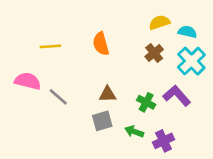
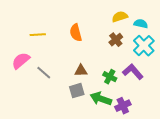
pink semicircle: (28, 81) -> (21, 61), turned -54
green arrow: (134, 132) -> (101, 99), size x1.5

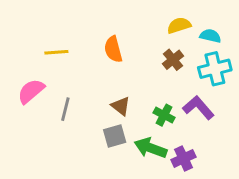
cyan cross: (144, 46) -> (215, 69), turned 30
brown triangle: (81, 71) -> (121, 106), turned 40
gray line: (44, 73) -> (65, 109), turned 63

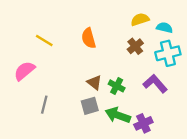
yellow line: (56, 52) -> (44, 40), turned 36
gray line: (65, 109) -> (44, 105), moved
green cross: (164, 115) -> (117, 86), moved

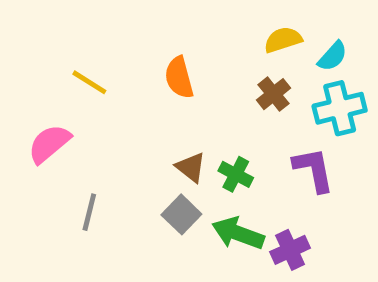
cyan semicircle: (164, 28) -> (333, 56), turned 119
purple L-shape: (155, 84) -> (314, 170), turned 30
gray square: (90, 106) -> (181, 214), turned -30

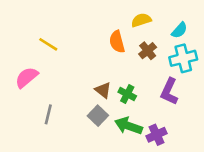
yellow semicircle: (283, 40) -> (141, 20), moved
orange semicircle: (179, 78) -> (117, 42), moved
purple L-shape: (314, 170) -> (169, 91), turned -144

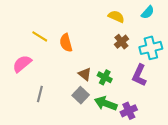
yellow semicircle: (141, 20) -> (116, 17), turned 42
cyan semicircle: (179, 30) -> (148, 12), moved
orange semicircle: (117, 42) -> (66, 43), moved

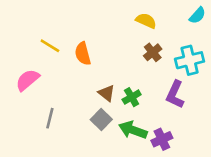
cyan semicircle: (148, 12) -> (197, 15), moved
green cross: (105, 77) -> (132, 97), turned 32

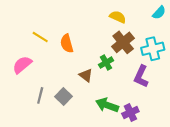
brown cross: (153, 52) -> (123, 42), size x1.5
green cross: (132, 97) -> (106, 63), moved
gray square: (101, 119) -> (64, 97), moved

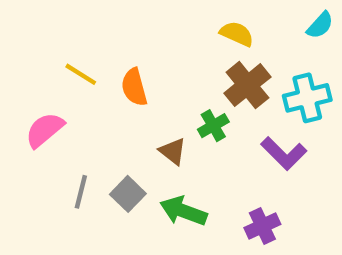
purple L-shape: (141, 76) -> (284, 153), turned -70
green arrow: (107, 105) -> (183, 211), moved

